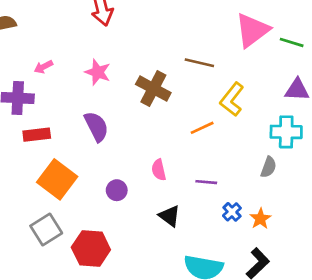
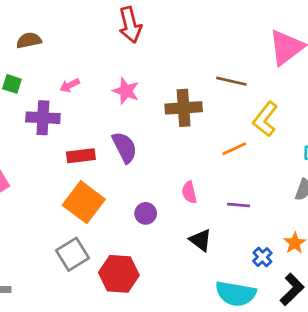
brown cross: (153, 89) -> (184, 108), turned -32
red rectangle: (37, 135) -> (81, 156), moved
blue cross: (232, 212) -> (262, 257), moved

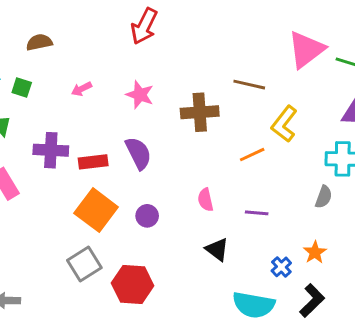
red arrow: (130, 25) -> (144, 26), turned 40
purple cross: (43, 118) -> (51, 150), moved
purple circle: (146, 213) -> (147, 216), moved

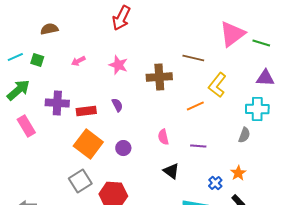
purple semicircle: (138, 153) -> (117, 105), size x0.6

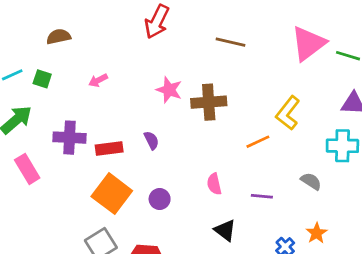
brown line: (193, 58) -> (231, 42), moved
pink star: (118, 65) -> (169, 90), moved
gray semicircle: (244, 135) -> (311, 181), moved, turned -77

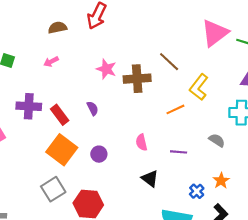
brown semicircle: (59, 37) -> (57, 28), moved
brown line: (231, 42) -> (169, 62), moved, turned 30
red rectangle: (109, 149) -> (60, 115), turned 60

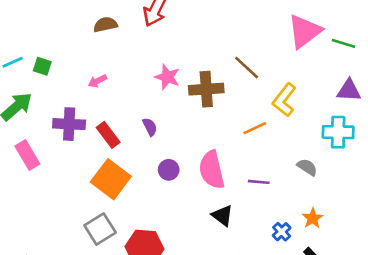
pink arrow: (51, 62) -> (97, 81), moved
pink semicircle: (141, 142) -> (212, 170), size x1.8
purple circle: (99, 154) -> (169, 170), moved

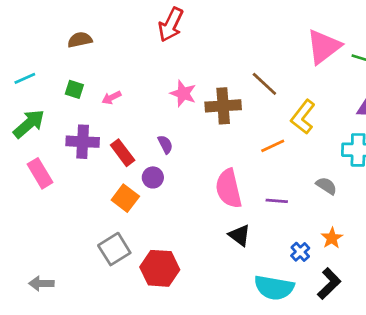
brown semicircle: (105, 25) -> (80, 40), moved
green square: (42, 66) -> (74, 89), moved
purple circle: (169, 170) -> (153, 177), moved
orange square: (111, 179) -> (125, 198), size x0.7

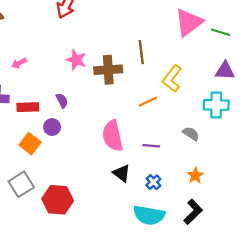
brown line: (264, 84) -> (141, 52), turned 40
red rectangle: (123, 153) -> (28, 107), turned -55
blue cross: (300, 252) -> (153, 182), moved

